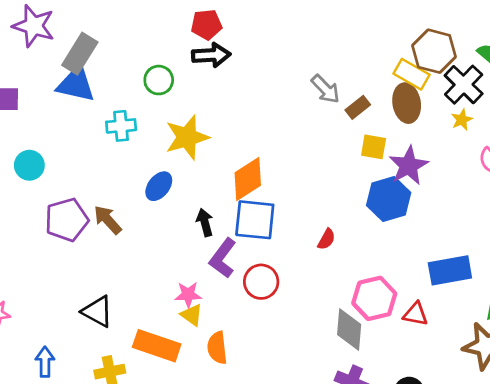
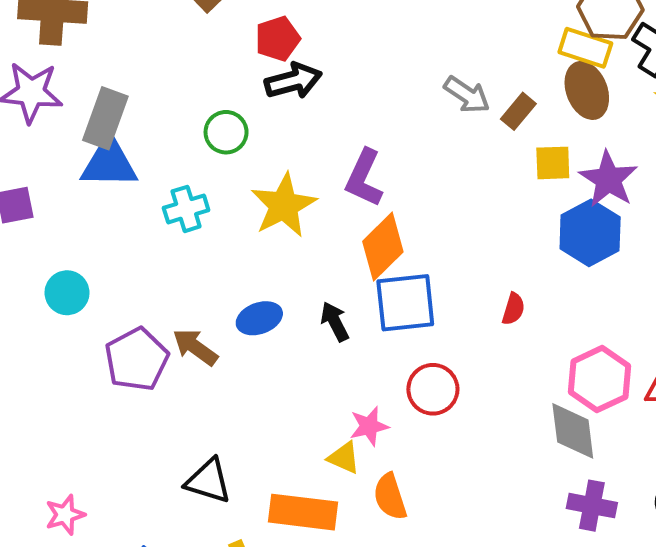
blue ellipse: (159, 186) -> (259, 318), moved, turned 44
purple L-shape: (223, 258) -> (364, 178), moved
pink star: (188, 295) -> (369, 426), moved

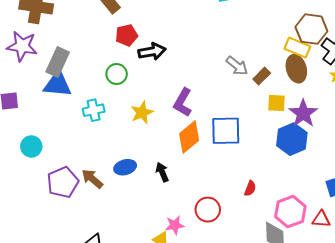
red pentagon: (278, 39) -> (127, 35), moved
yellow star: (284, 205) -> (142, 113), size x0.7
blue square: (405, 303) -> (226, 131), moved
red semicircle: (513, 309) -> (250, 188), moved

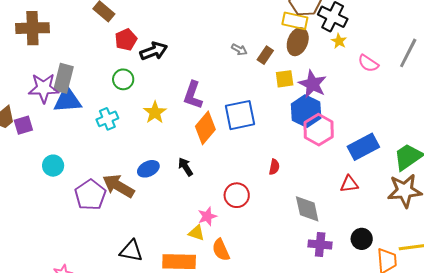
purple star: (22, 46) -> (44, 88), moved
gray arrow: (237, 66) -> (239, 50), size x0.7
brown ellipse: (296, 69) -> (298, 42), turned 48
brown arrow: (92, 179) -> (118, 186), size x1.4
pink hexagon: (290, 212) -> (319, 130), moved

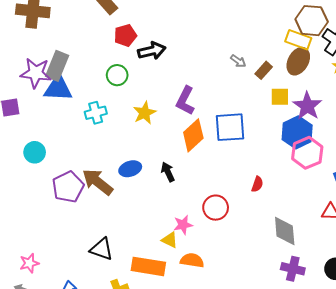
orange semicircle: (221, 250) -> (192, 260), turned 115

